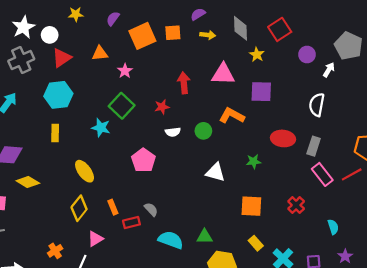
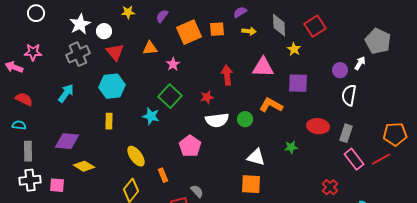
purple circle: (307, 55) -> (340, 70), moved
red triangle: (62, 58) -> (115, 52), turned -36
white semicircle: (173, 132) -> (217, 120), size x1.6
orange square: (251, 206) -> (251, 184), moved
orange rectangle: (113, 207) -> (163, 175), moved

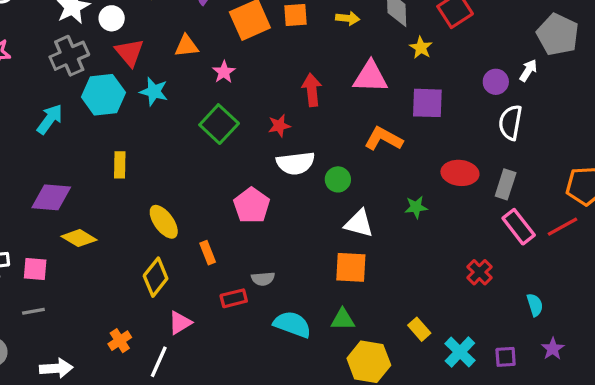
cyan hexagon: (112, 86) -> (103, 95), moved
cyan star: (151, 116) -> (154, 92), moved
green circle: (245, 119) -> (338, 179), moved
gray semicircle: (197, 191) -> (263, 279), turned 128

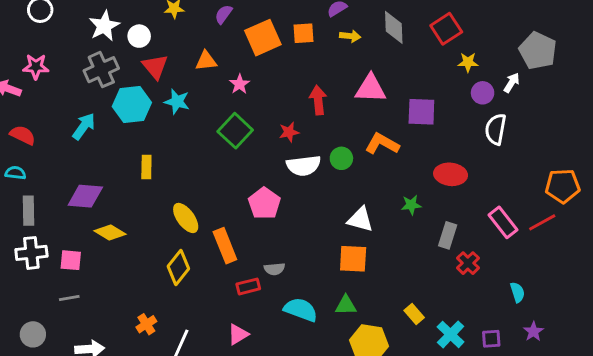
yellow star: (421, 48) -> (468, 62), moved, turned -30
green circle: (338, 179) -> (341, 158), moved
gray rectangle: (506, 184) -> (448, 235), moved
orange rectangle: (208, 253) -> (225, 246), size x1.6
pink triangle: (180, 323) -> (238, 334), moved

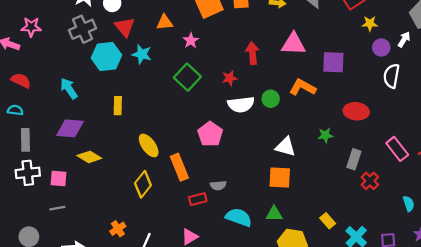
cyan arrow: (84, 126) -> (69, 88), moved, turned -70

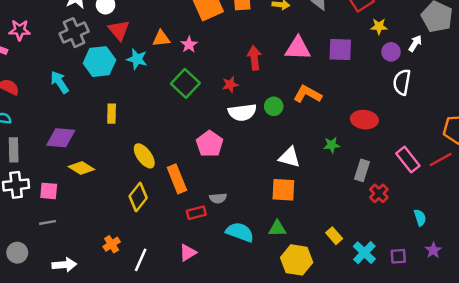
orange triangle: (165, 22) -> (161, 39), moved
purple square: (333, 62) -> (340, 49), moved
cyan arrow: (69, 88) -> (60, 82), moved

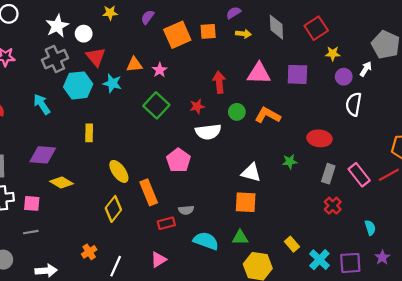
green circle: (274, 106) -> (237, 112), moved
gray rectangle: (362, 170) -> (328, 174), moved
purple square: (398, 256) -> (350, 263), size x1.5

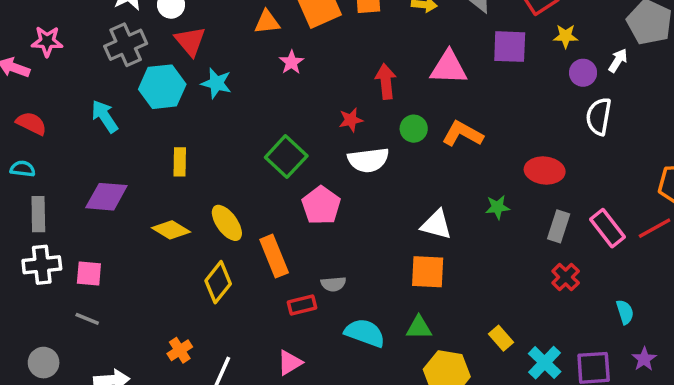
orange triangle: (134, 65) -> (267, 22), moved
purple square: (297, 74) -> (510, 47), moved
green square: (156, 105) -> (286, 157), moved
yellow diamond: (62, 182) -> (171, 230), moved
gray line: (31, 232) -> (87, 319), turned 32

